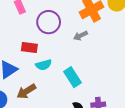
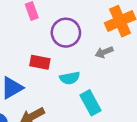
cyan semicircle: (44, 65) -> (70, 78), moved

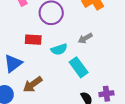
gray arrow: (104, 52) -> (85, 38), moved

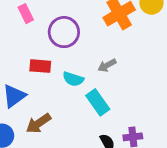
cyan semicircle: (59, 49) -> (73, 79), turned 35

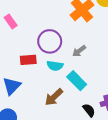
purple circle: (64, 32) -> (50, 41), moved
brown arrow: (38, 123) -> (54, 97), moved

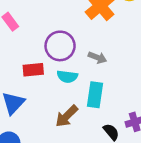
gray arrow: (79, 51) -> (97, 57), turned -120
cyan rectangle: (77, 81) -> (95, 95), turned 54

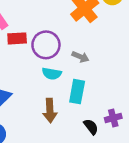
red rectangle: (33, 70) -> (17, 38), moved
brown arrow: (67, 116) -> (50, 111), turned -50

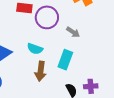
cyan semicircle: (52, 74) -> (35, 49), moved

